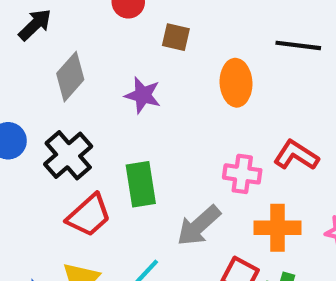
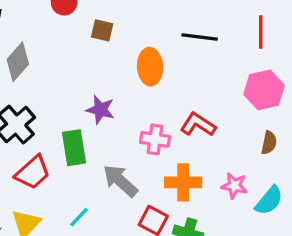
purple star: (143, 95) -> (100, 110), moved
gray arrow: (199, 226) -> (120, 181), turned 84

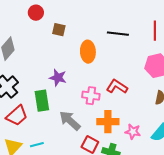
pink star: (234, 186) -> (133, 132), moved
cyan line: (79, 217) -> (37, 145), moved, turned 32

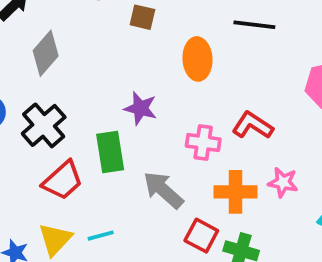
pink star: (133, 132) -> (283, 182), moved

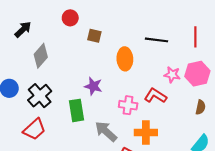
red trapezoid: (63, 180) -> (34, 129), moved
pink star: (283, 182) -> (172, 75), moved

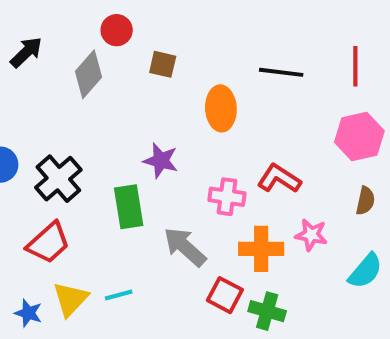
gray diamond: (41, 56) -> (88, 74), moved
pink star: (172, 75) -> (311, 235), moved

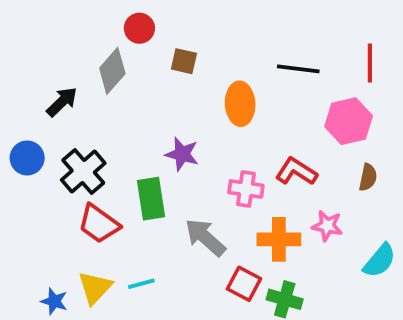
black arrow: (26, 52) -> (62, 102), moved
pink hexagon: (359, 137) -> (349, 121), moved
brown semicircle: (365, 201) -> (368, 177), moved
red trapezoid: (48, 243) -> (99, 224), moved, turned 78

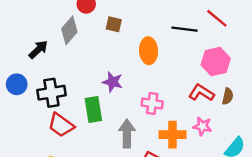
red line: (370, 63) -> (217, 18), moved, turned -50
black cross: (83, 172) -> (51, 93), turned 32
red L-shape: (296, 172) -> (201, 93), moved
gray arrow: (205, 237) -> (127, 133), turned 48

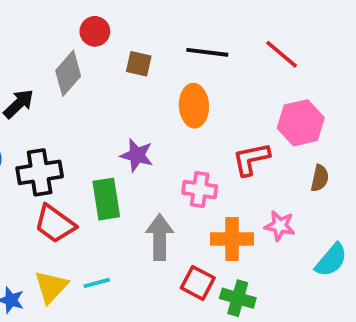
red line: (217, 18) -> (282, 54), moved
black line: (185, 29) -> (207, 52), moved
red L-shape: (201, 93) -> (251, 159), moved, turned -45

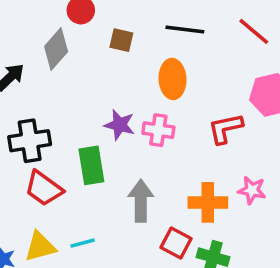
pink cross: (200, 190) -> (158, 130), moved
yellow triangle: (51, 287) -> (40, 247), turned 32

